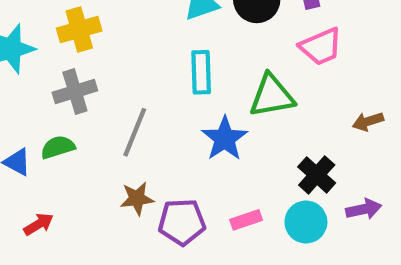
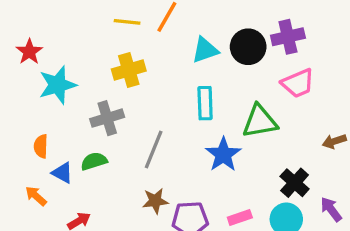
yellow cross: (79, 29) -> (129, 70), moved
purple arrow: (364, 209) -> (331, 209), turned -115

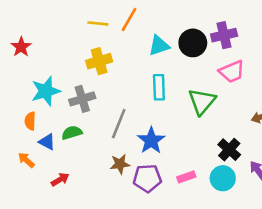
cyan star: (57, 85) -> (46, 91), moved
green triangle: (260, 121) -> (202, 101), turned -40
blue star: (223, 155) -> (151, 141), moved

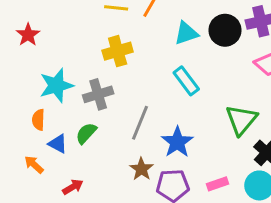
cyan rectangle: (159, 87) -> (186, 81), turned -35
green triangle: (202, 101) -> (241, 120), moved
green semicircle: (72, 133) -> (86, 133), turned -30
brown star: (120, 164) -> (141, 169), turned -30

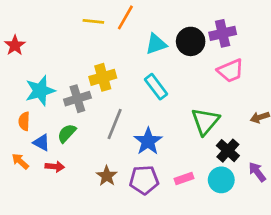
yellow cross: (118, 51) -> (103, 77), moved
brown star: (141, 169) -> (107, 176), moved
red arrow: (73, 187) -> (55, 167), moved, turned 36

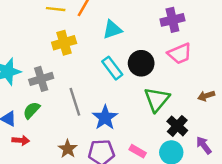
black circle: (191, 41) -> (141, 63), moved
yellow cross: (103, 77) -> (64, 43), moved
gray line: (115, 124) -> (75, 102), turned -40
pink rectangle: (184, 179) -> (138, 151), turned 49

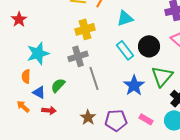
gray cross: (41, 79) -> (78, 56), moved
blue star: (105, 117) -> (134, 85), moved

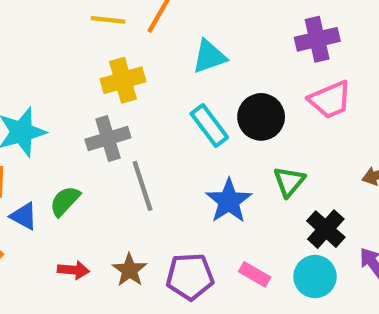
green triangle: (162, 76) -> (289, 182), size x0.7
red arrow: (49, 110) -> (73, 270), moved

